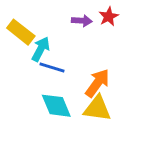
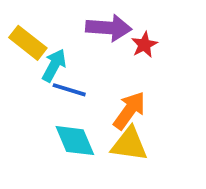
red star: (109, 16) -> (144, 45), moved
purple arrow: (82, 21) -> (109, 28), size x1.6

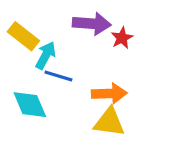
orange arrow: (129, 110) -> (109, 94), turned 52
cyan diamond: (75, 141) -> (30, 105), moved

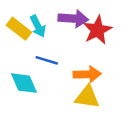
red star: (122, 38) -> (97, 30), size x1.6
cyan arrow: (46, 55) -> (38, 26), moved, turned 125

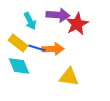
yellow rectangle: (19, 29) -> (18, 43), moved
orange arrow: (87, 74) -> (53, 49), moved

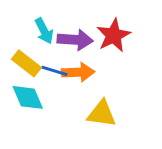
purple arrow: (58, 15) -> (75, 40), moved

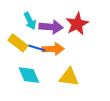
cyan diamond: (28, 97) -> (29, 75), moved

